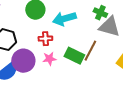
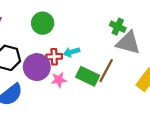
cyan arrow: (64, 19) -> (71, 52), moved, size x0.6
purple circle: (23, 61) -> (37, 67), moved

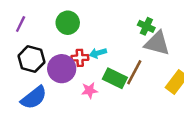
pink star: (59, 80) -> (89, 90), moved

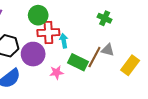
gray triangle: (157, 43) -> (108, 50), moved, size x0.6
cyan arrow: (98, 53) -> (64, 41), turned 96
red cross: (80, 58) -> (48, 33), moved, size x1.5

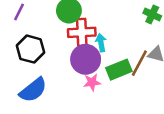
purple circle: (33, 54) -> (86, 59), moved
green rectangle: (78, 62) -> (119, 70), turned -48

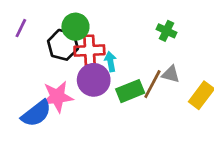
black hexagon: (31, 49) -> (63, 45), moved
pink star: (92, 82) -> (57, 97), moved, size x1.6

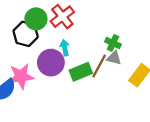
green cross: (166, 31) -> (113, 43), moved
red cross: (89, 50) -> (62, 17), moved, turned -35

